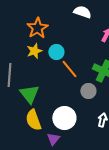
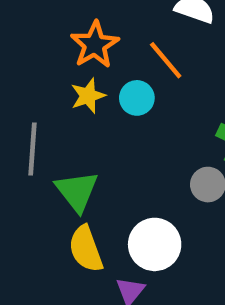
orange line: (69, 69) -> (166, 60), moved

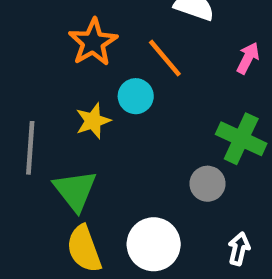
yellow star: (88, 96) -> (93, 121), moved

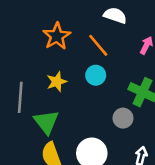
cyan circle: (136, 96) -> (96, 75), moved

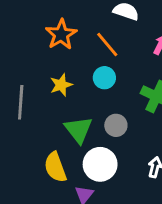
gray circle: (123, 118) -> (116, 125), moved
green triangle: (46, 122) -> (78, 130), moved

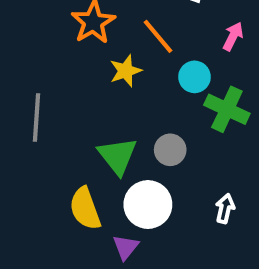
cyan circle: (104, 78) -> (194, 77), moved
yellow star: (61, 85) -> (126, 71), moved

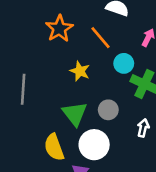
yellow star: (126, 71) -> (80, 71), moved, turned -30
white arrow: (225, 209) -> (143, 128), moved

